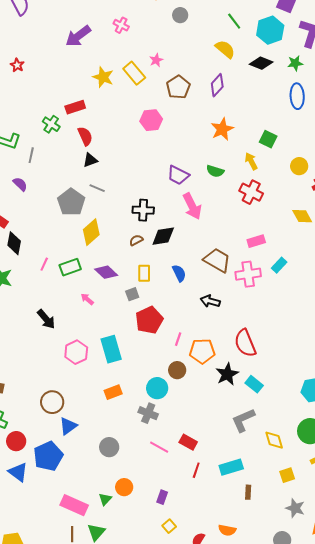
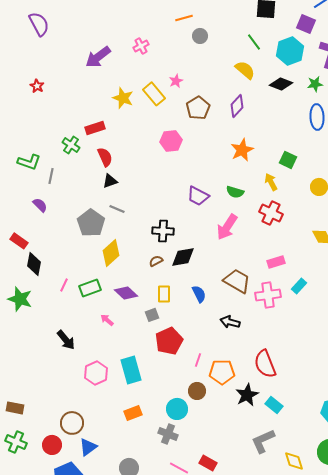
pink cross: (121, 25) -> (141, 46), turned 35
pink arrow: (192, 206) -> (227, 227), moved, turned 60
red circle: (16, 441) -> (52, 445), moved

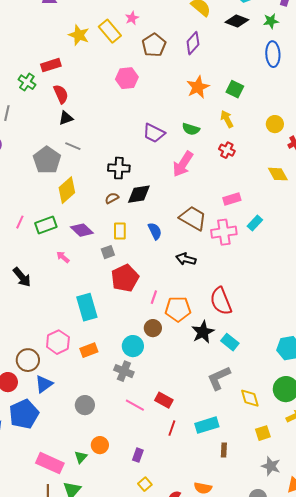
green square: (288, 160) -> (235, 89), moved
red cross: (271, 213) -> (227, 150), size x0.7
pink hexagon: (96, 373) -> (58, 342), moved

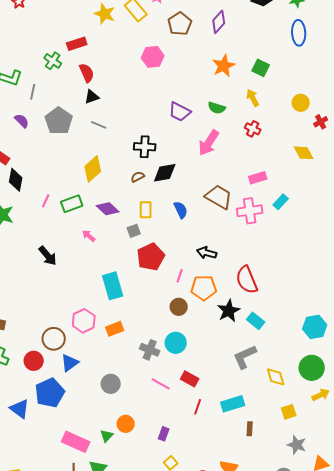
gray pentagon: (47, 160) -> (59, 121), moved
black arrow: (186, 259) -> (207, 253), moved
cyan circle: (133, 346) -> (176, 343), moved

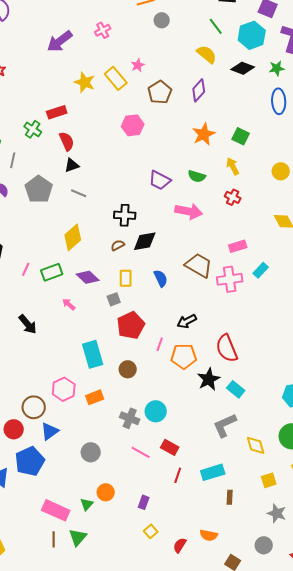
pink arrow: (209, 143) -> (189, 211), turned -112
black arrow: (207, 253) -> (187, 321), turned -42
brown circle: (179, 307) -> (128, 369), moved

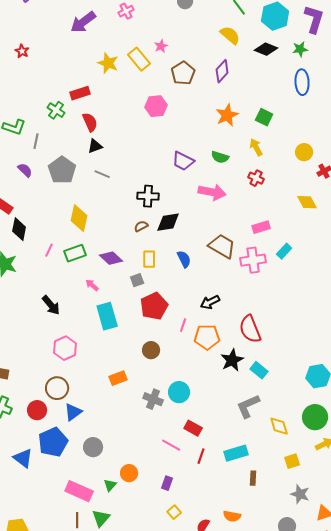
yellow diamond: (73, 237) -> (79, 218), moved, turned -36
cyan rectangle: (93, 354) -> (107, 316), moved
pink hexagon: (64, 389) -> (65, 348), moved
gray circle: (91, 452) -> (93, 447), moved
pink line: (141, 452) -> (171, 445), moved

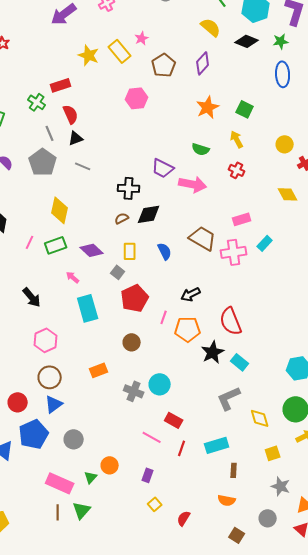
gray line: (36, 141) -> (50, 133), moved, turned -35
purple trapezoid: (183, 161) -> (163, 168), moved
gray square: (137, 280) -> (118, 272), turned -32
brown circle: (57, 388) -> (50, 377), moved
orange semicircle: (232, 516) -> (227, 500), moved

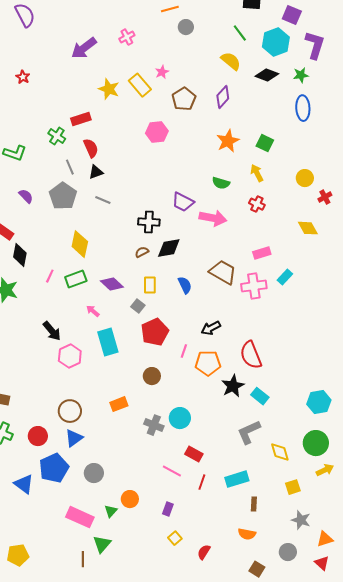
pink hexagon: (46, 340) -> (70, 356), moved
brown line: (58, 512) -> (83, 559), moved

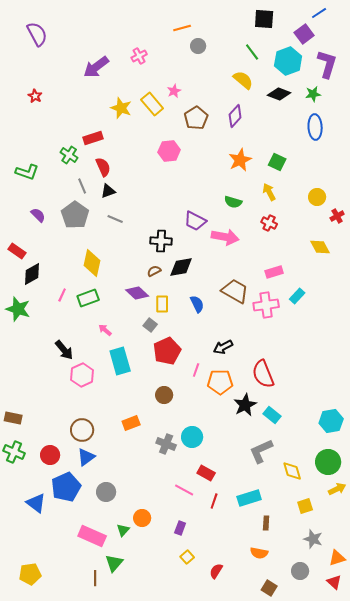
purple square: (292, 15) -> (304, 34), turned 30
black diamond: (20, 255) -> (32, 274), turned 50
purple diamond: (112, 284) -> (137, 293), moved

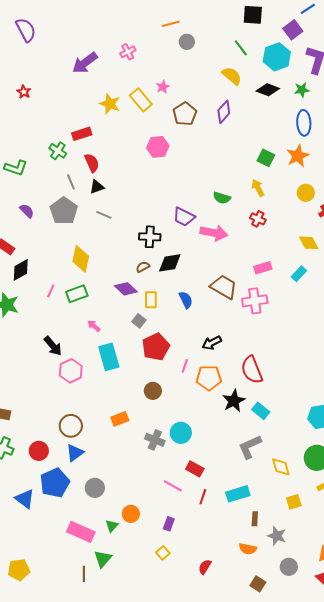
orange star: (240, 160) -> (298, 156), moved
cyan rectangle: (297, 296) -> (299, 274), moved
gray star: (313, 539) -> (277, 536), moved
yellow square: (187, 557) -> (163, 553), moved

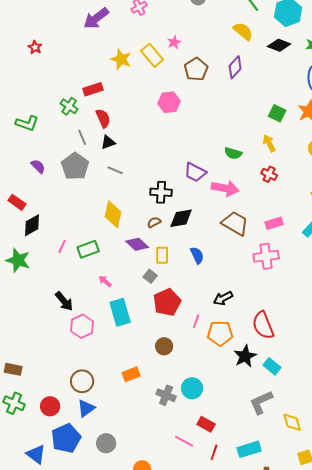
yellow diamond: (81, 259) -> (113, 214), moved
brown trapezoid: (224, 287) -> (235, 223), moved

